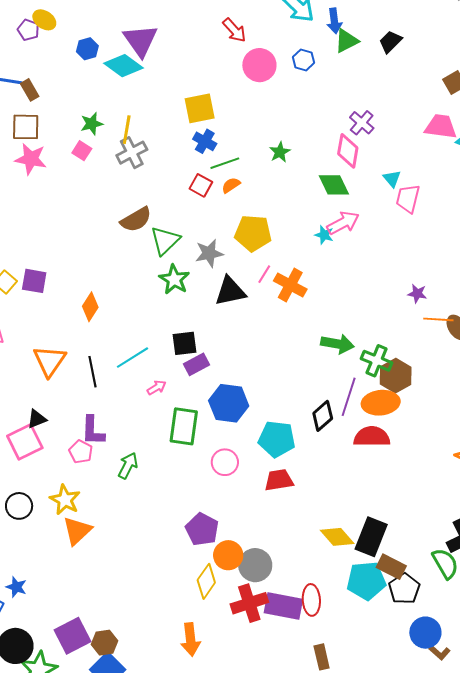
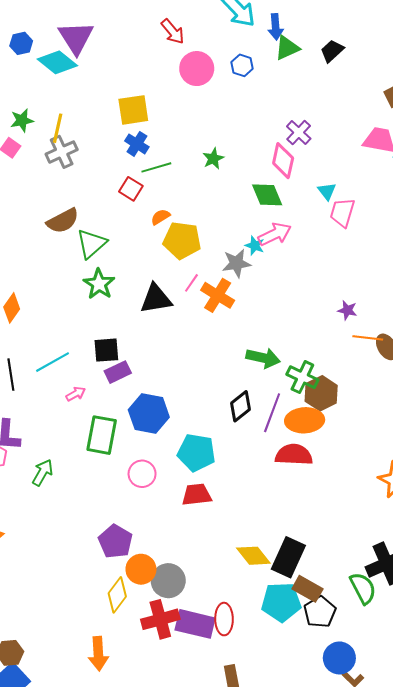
orange semicircle: (231, 185) -> (160, 217), moved
gray star: (209, 253) -> (236, 263), moved
black diamond: (323, 416) -> (240, 406), moved

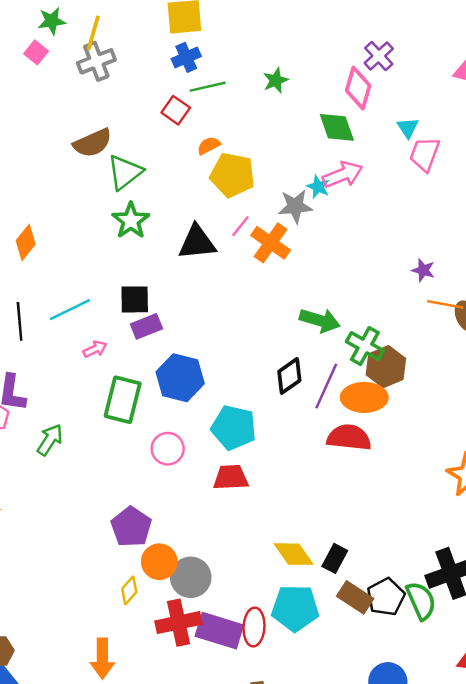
blue cross: (137, 144) -> (186, 57), turned 30
black rectangle: (288, 557) -> (335, 558), size x0.6
yellow diamond: (117, 595) -> (129, 590), size x0.7
cyan pentagon: (281, 602) -> (295, 608), moved
black pentagon: (320, 612) -> (386, 597), moved

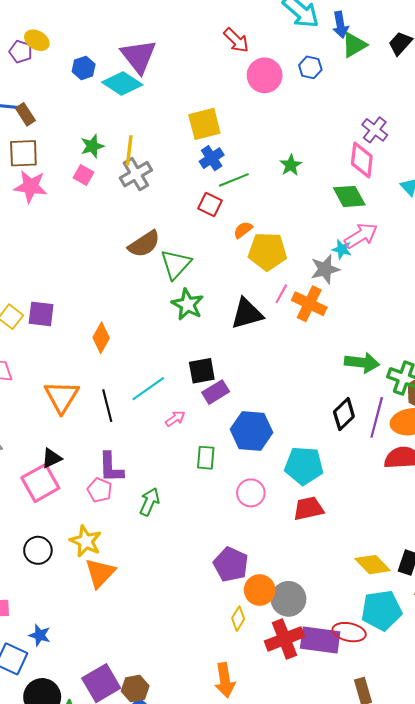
green rectangle: (123, 400) -> (206, 458), size x0.6
red ellipse: (254, 627) -> (349, 632), turned -72

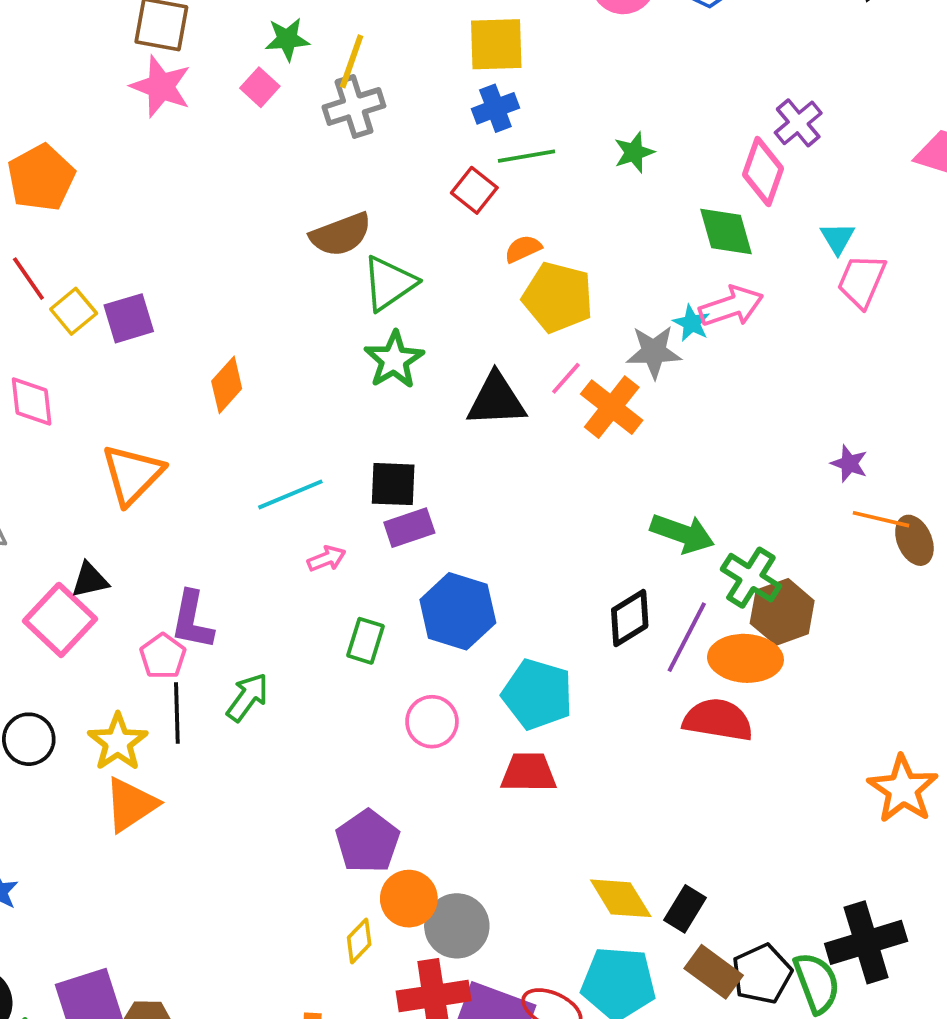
purple square: (41, 314) -> (129, 318), turned -36
black line: (107, 406) -> (177, 713), moved
pink square: (40, 483) -> (60, 620), turned -30

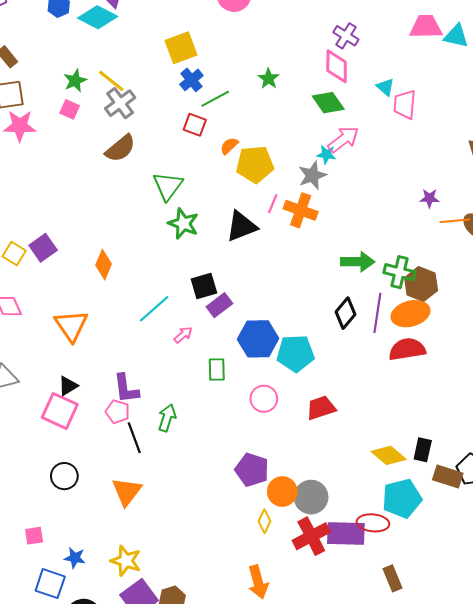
yellow line: (352, 61) -> (111, 81), turned -52
brown semicircle: (341, 235) -> (120, 148), moved
cyan pentagon: (537, 694) -> (295, 353), moved
yellow star: (118, 742) -> (126, 561), moved

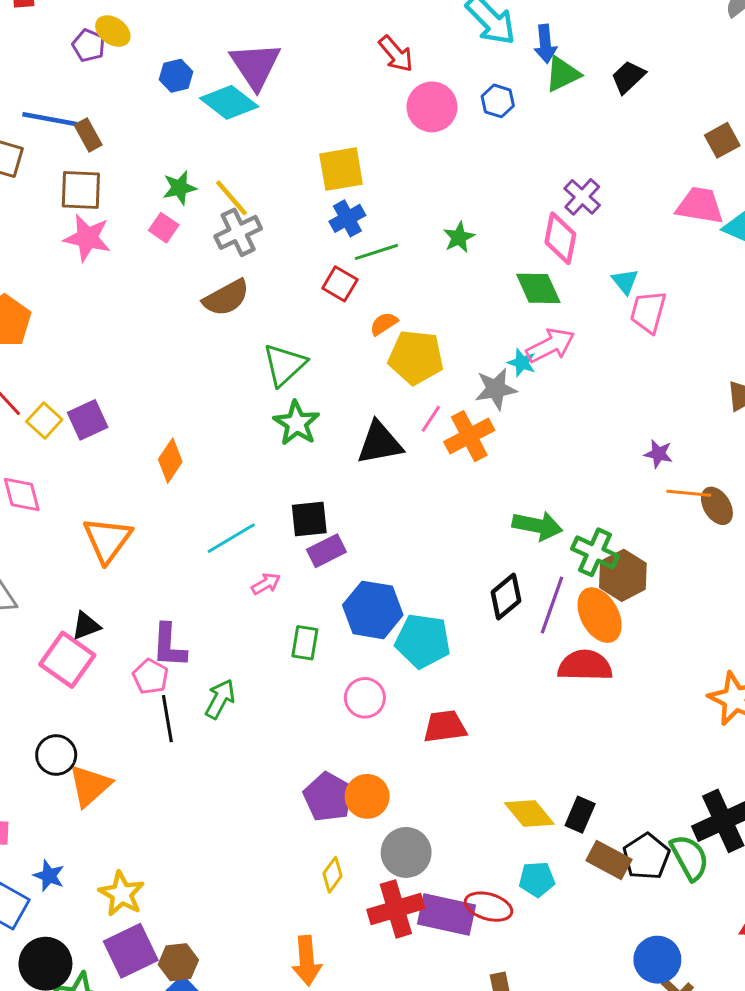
orange cross: (301, 210) -> (469, 436), turned 32
orange ellipse: (410, 314) -> (600, 615), turned 66
orange triangle: (127, 492) -> (90, 786), moved
orange circle: (282, 492) -> (367, 796), moved
cyan pentagon: (402, 499) -> (537, 879), size x0.6

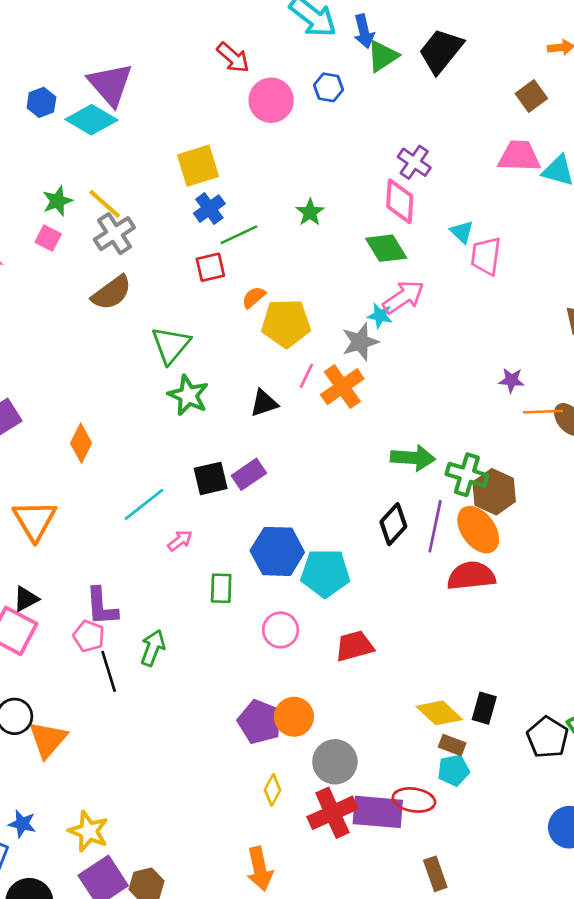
black trapezoid: (628, 77) -> (441, 51), size x1.5
red square: (340, 284) -> (210, 267), turned -36
black triangle: (380, 443) -> (264, 403), size x0.7
purple rectangle: (326, 551) -> (249, 474), moved
brown rectangle: (609, 860) -> (452, 745), moved, size x0.7

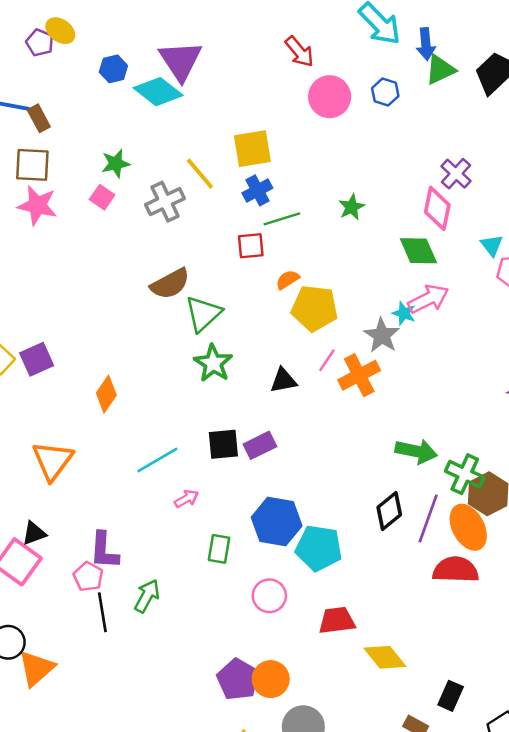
yellow line: (105, 204) -> (200, 174), moved
brown semicircle: (112, 293) -> (170, 284), moved
gray star: (360, 342) -> (382, 335), turned -30
yellow diamond: (439, 713) -> (385, 657), moved

